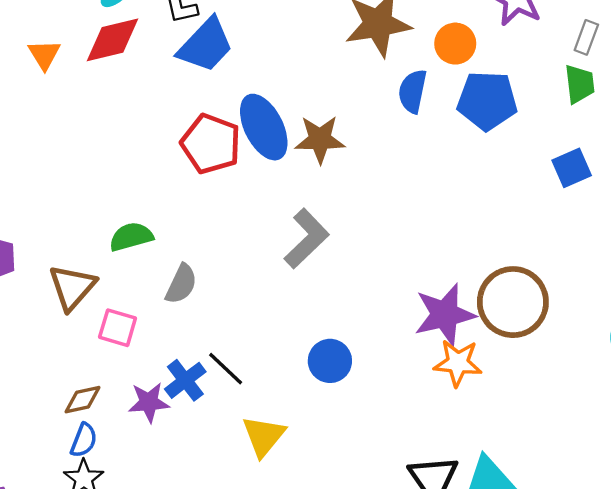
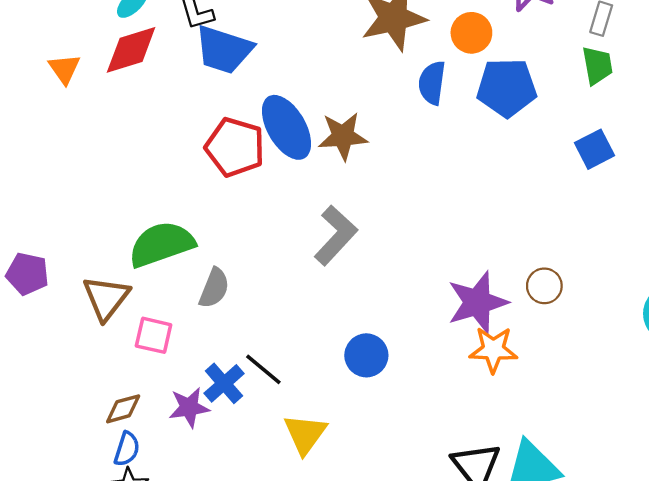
blue trapezoid: (206, 45) -> (224, 50), turned 68
green semicircle: (131, 237) -> (161, 244), size x1.5
brown circle: (513, 302) -> (544, 286), size x0.5

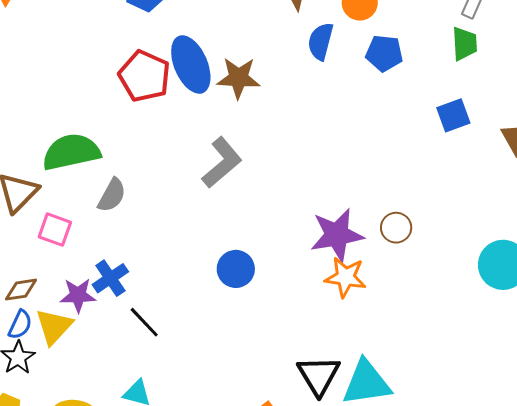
blue pentagon: (507, 88) -> (384, 53), size x0.7
black line: (263, 369) -> (144, 322), moved
yellow triangle: (305, 434) -> (54, 327), moved

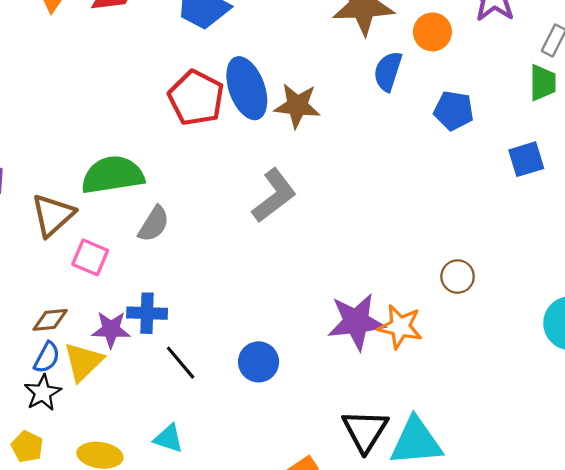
blue pentagon: (384, 53) -> (454, 111), moved
purple star: (337, 235) -> (356, 322), moved
blue circle: (236, 269) -> (259, 362), moved
blue cross: (110, 278) -> (147, 313), turned 33

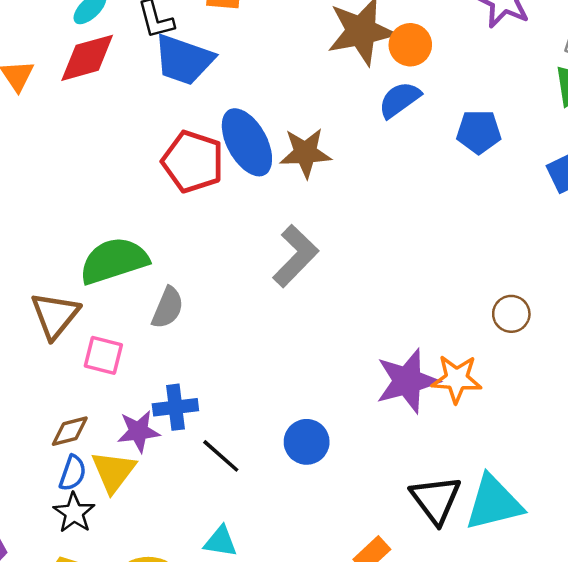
orange circle: (432, 32) -> (410, 45), moved
blue semicircle: (388, 71) -> (399, 100), turned 45

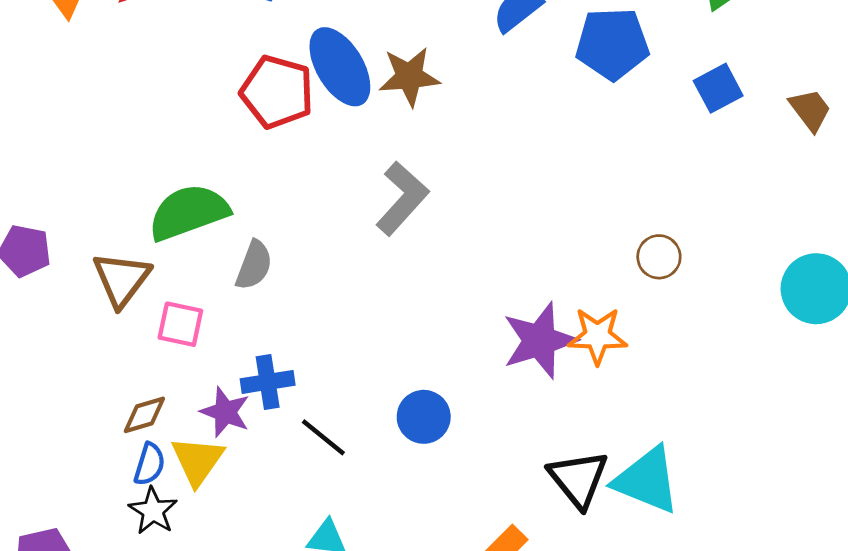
blue pentagon: (479, 132) -> (612, 44), size x1.4
purple star: (139, 431) -> (225, 412), turned 30
cyan triangle: (494, 503) -> (647, 480), turned 38

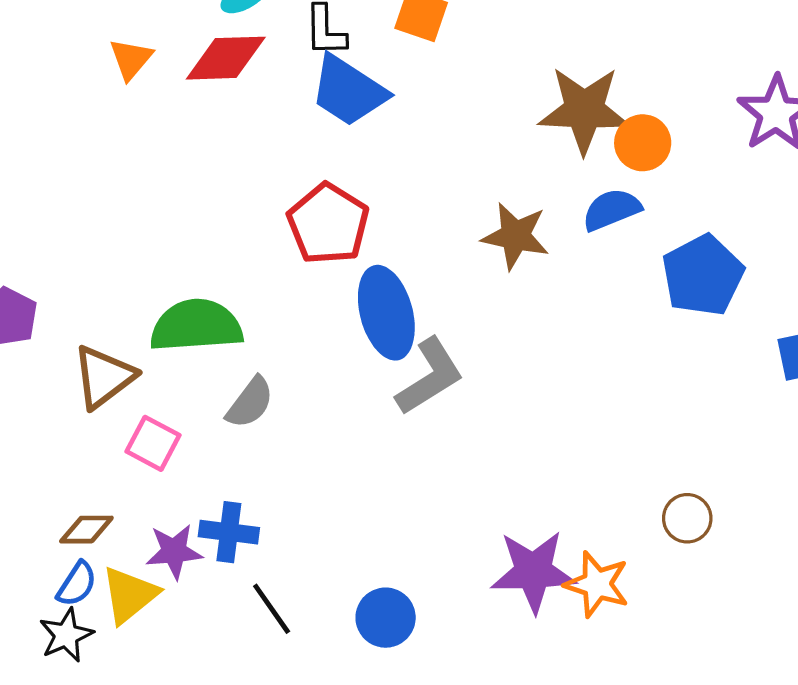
blue pentagon: (612, 44) -> (703, 275), turned 30
blue ellipse: (340, 67) -> (386, 313), moved
brown star: (409, 77) -> (515, 236), moved
purple star: (225, 412) -> (174, 551), turned 30

